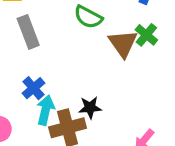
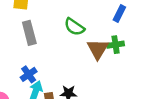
green cross: (146, 35) -> (116, 45), turned 35

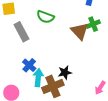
green semicircle: (74, 27) -> (45, 17), moved

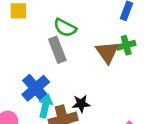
gray rectangle: (21, 32) -> (57, 50), moved
blue cross: (29, 65) -> (36, 88), size x1.5

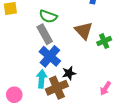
green cross: (126, 45) -> (104, 41), moved
blue cross: (36, 88) -> (50, 56), moved

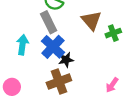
black star: (69, 73) -> (66, 60), moved
cyan arrow: (42, 79) -> (22, 45), moved

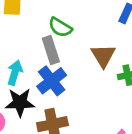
black star: (66, 60) -> (20, 103), moved, size x1.5

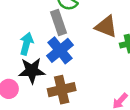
brown triangle: (103, 56) -> (106, 27), turned -35

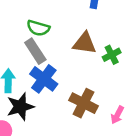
brown cross: (62, 90) -> (84, 103), moved, turned -36

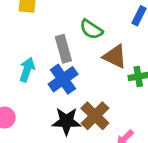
green semicircle: (38, 28) -> (91, 29), moved
black star: (20, 107) -> (66, 121), moved

